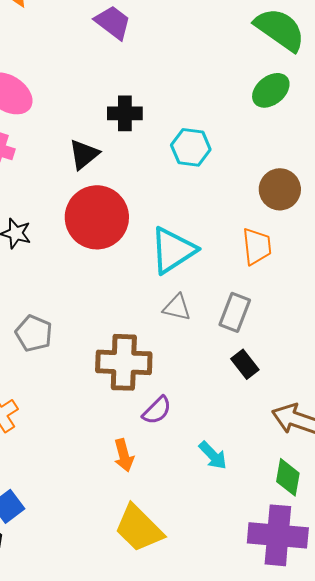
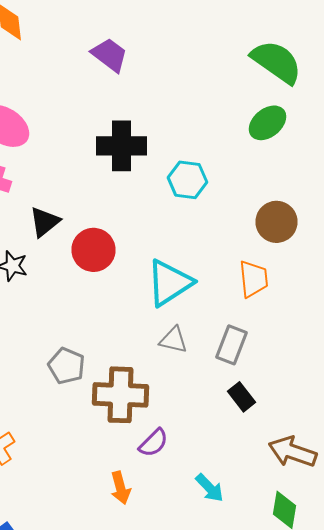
black cross: (125, 113) -> (122, 146), size x1.4
black triangle: (84, 154) -> (44, 222), moved
red circle: (97, 217) -> (94, 250), size x0.7
gray pentagon: (34, 333) -> (66, 366), moved

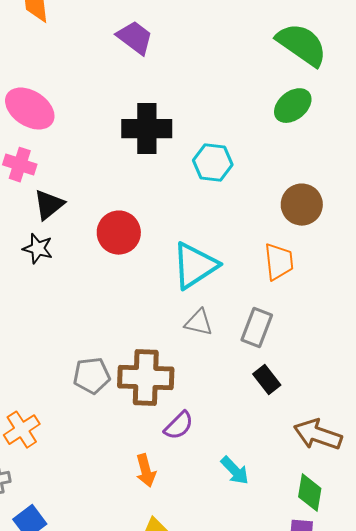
black triangle: (44, 222) -> (49, 205), moved
gray pentagon: (66, 366) -> (92, 376), moved, turned -30

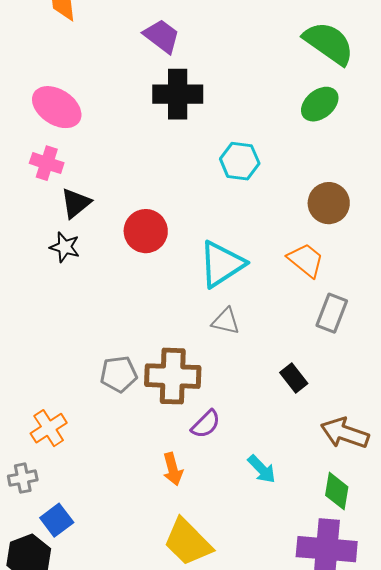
black cross: (147, 129) -> (178, 94), moved
orange trapezoid: (279, 262) -> (306, 260), turned -45
gray rectangle: (257, 328) -> (332, 313), moved

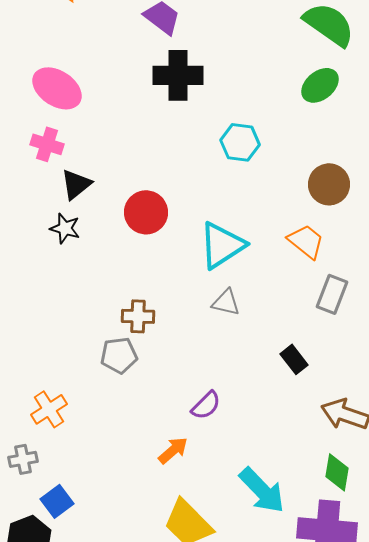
brown cross: (173, 376) -> (138, 316), moved, size x0.6
orange arrow: (173, 469) -> (173, 450), turned -116
cyan arrow: (262, 469) -> (262, 490), moved, size x1.6

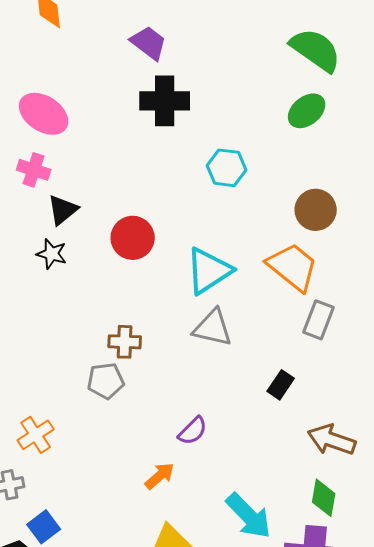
orange trapezoid: (306, 241) -> (293, 267), size x1.4
gray triangle: (226, 302) -> (213, 328), size x1.4
black rectangle: (294, 359) -> (281, 385), turned 72

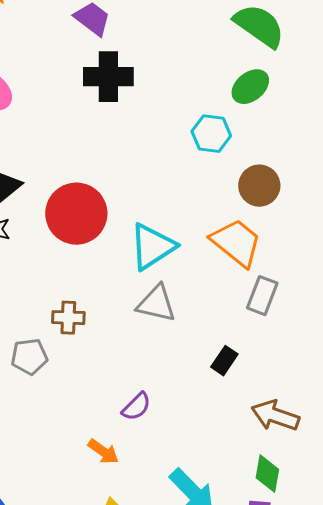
cyan hexagon: (227, 168) -> (211, 134), moved
red circle: (133, 238) -> (76, 214), size x1.4
gray pentagon: (106, 381) -> (29, 357), moved
orange arrow: (160, 476) -> (103, 452), turned 76

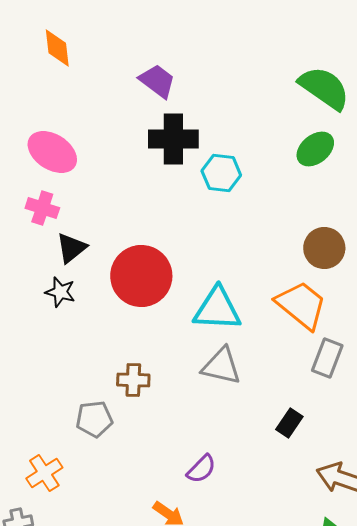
cyan hexagon: (211, 134) -> (221, 173), moved
cyan triangle: (152, 247) -> (217, 309), turned 36

